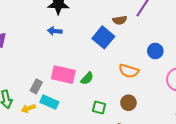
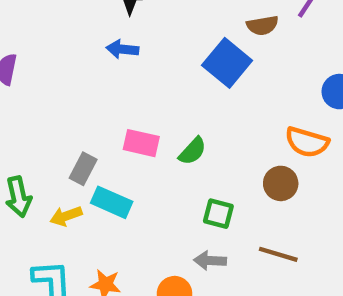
orange semicircle: (129, 71) -> (307, 142), moved
pink rectangle: (63, 75) -> (141, 143), size x0.7
brown circle: (128, 103) -> (281, 183), moved

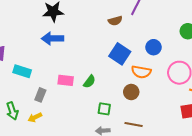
blue arrow: (122, 49) -> (52, 38), size x1.5
blue square: (227, 63) -> (120, 54), moved
cyan rectangle: (112, 202) -> (22, 71), moved

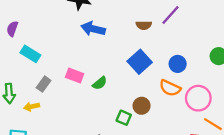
blue arrow: (52, 38) -> (93, 29), moved
orange semicircle: (141, 72) -> (170, 88), moved
green square: (104, 109) -> (124, 118), moved

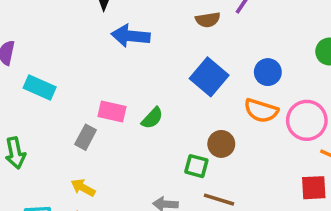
gray rectangle: (44, 84) -> (86, 137), moved
yellow arrow: (32, 107) -> (83, 188), moved, turned 48

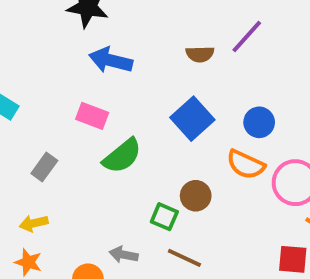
pink rectangle: (112, 111) -> (92, 116), moved
green semicircle: (152, 118) -> (122, 156), size x1.5
yellow arrow: (83, 188) -> (34, 223), turned -50

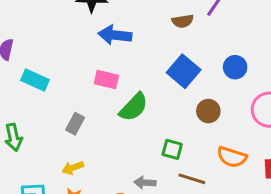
orange semicircle: (246, 165) -> (232, 157), moved
brown circle: (196, 196) -> (208, 111), moved

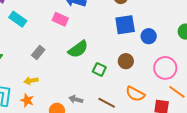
blue square: (184, 71) -> (125, 25), moved, turned 30
pink rectangle: (106, 80) -> (60, 19), moved
green square: (172, 149) -> (99, 69), moved

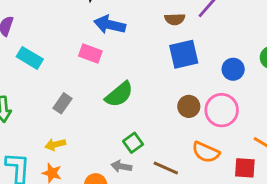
blue circle: (149, 36) -> (233, 69), moved
pink circle: (165, 68) -> (222, 110), moved
green square: (99, 69) -> (133, 143), moved, turned 32

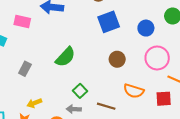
pink rectangle: (90, 54) -> (22, 22), moved
pink circle: (222, 110) -> (157, 58), moved
yellow arrow: (55, 145) -> (34, 103), moved

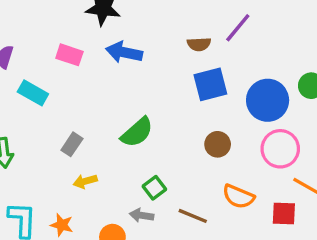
pink rectangle: (22, 22) -> (69, 55), moved
blue circle: (146, 28) -> (268, 100), size x1.6
yellow arrow: (34, 103) -> (85, 181), moved

